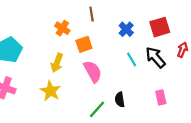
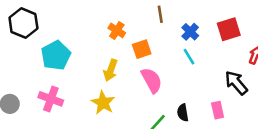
brown line: (92, 14) -> (160, 14), moved
black arrow: (155, 57) -> (236, 83), moved
cyan line: (132, 60) -> (189, 57), moved
pink rectangle: (161, 97) -> (218, 110), moved

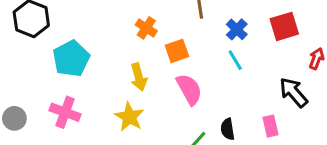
yellow arrow: (111, 70) -> (139, 77), turned -35

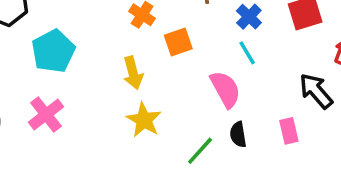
pink semicircle: (189, 89) -> (225, 89), moved
pink cross: (65, 112) -> (46, 115), turned 32
yellow star: (129, 117) -> (144, 120), moved

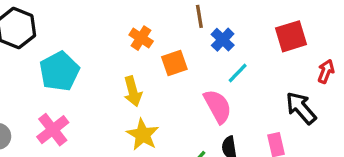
blue cross: (249, 17) -> (223, 40), moved
cyan line: (247, 53) -> (238, 73), turned 75

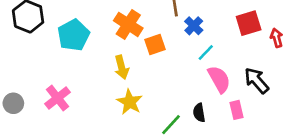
orange cross: (141, 38) -> (128, 24), size x1.5
cyan pentagon: (59, 71) -> (73, 35), moved
red arrow: (326, 71) -> (277, 38), moved, turned -36
pink semicircle: (218, 106) -> (219, 79), moved

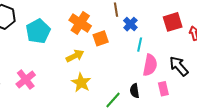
cyan line: (206, 53) -> (140, 45), turned -32
yellow arrow: (122, 67) -> (75, 56), turned -102
pink semicircle: (219, 79) -> (150, 65), turned 40

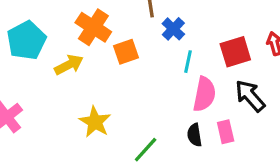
red square: (173, 22) -> (235, 52), moved
yellow arrow: (75, 56) -> (69, 65), moved
black semicircle: (135, 91) -> (195, 135), moved

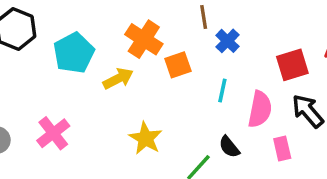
cyan line: (188, 62) -> (222, 90), moved
black semicircle: (195, 135) -> (229, 147), moved, turned -30

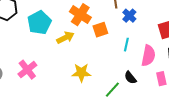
yellow star: (146, 138) -> (81, 73), turned -30

